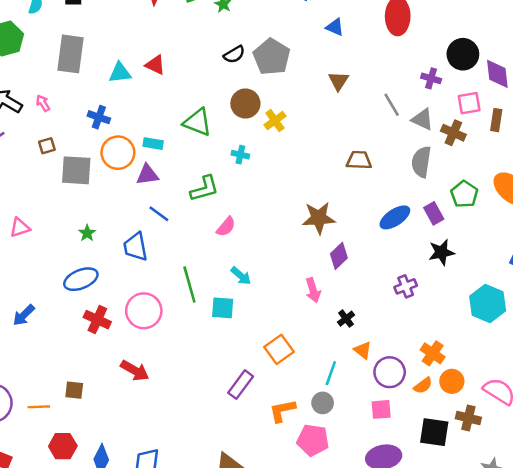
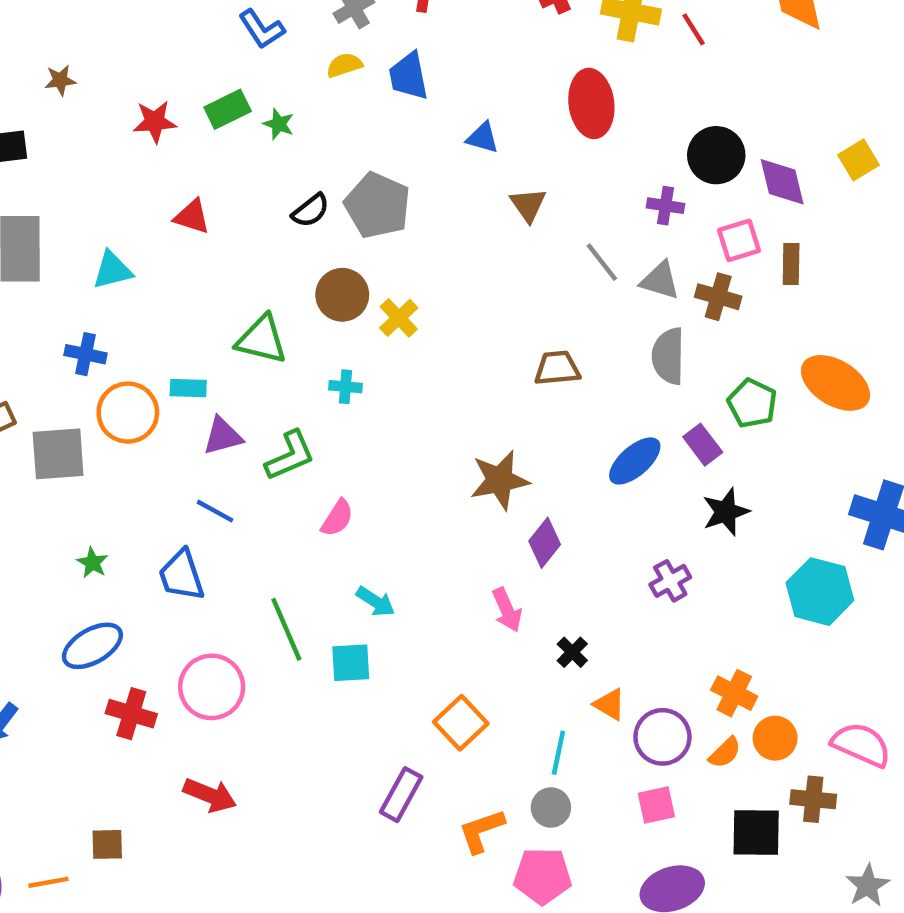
red triangle: (155, 65) -> (192, 217), moved
brown triangle: (338, 81) -> (528, 205), moved
purple triangle: (147, 175) -> (223, 436), moved

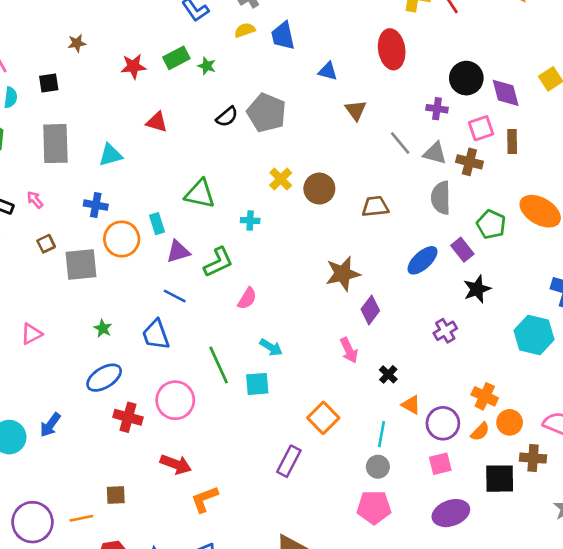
brown circle: (342, 295) -> (319, 189), moved
cyan rectangle: (188, 388) -> (157, 224), turned 72
orange L-shape: (481, 831) -> (204, 499), moved

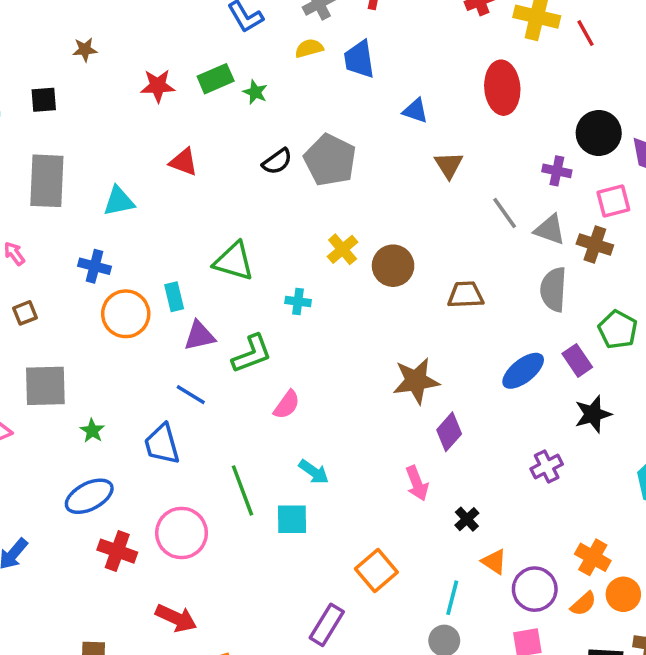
gray square: (81, 264) -> (45, 386), moved

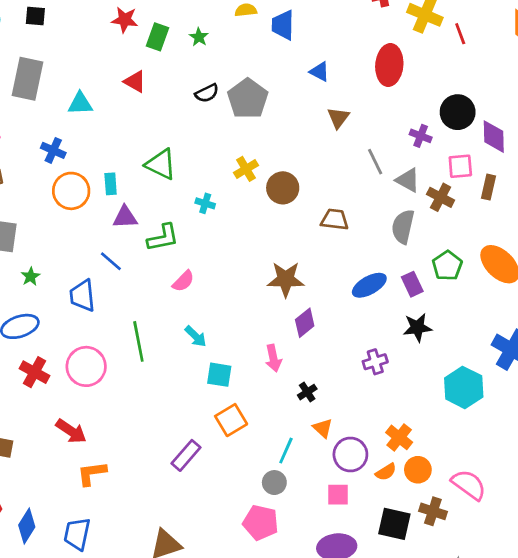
green rectangle: (216, 79) -> (157, 37), moved, turned -56
cyan square: (292, 519) -> (219, 375), moved

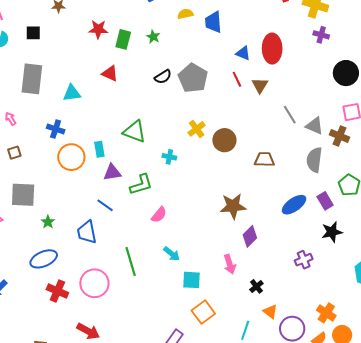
red line: (460, 34) -> (237, 79), moved
red ellipse: (389, 65) -> (272, 49), moved
purple cross: (421, 136) -> (321, 35), moved

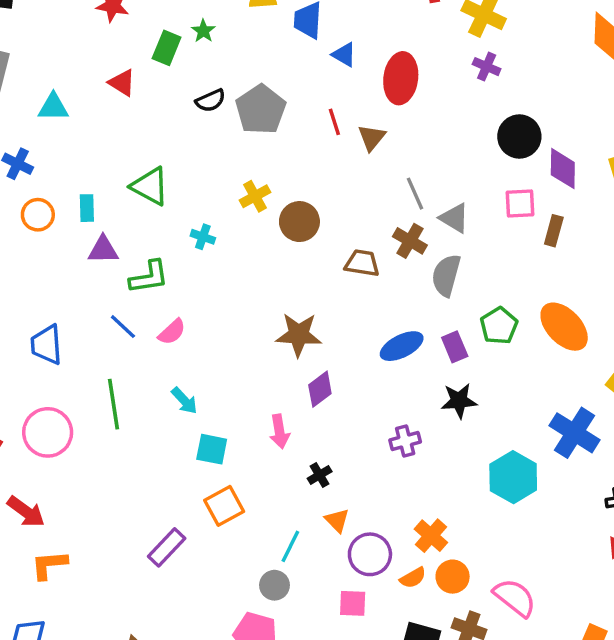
green rectangle: (123, 39) -> (167, 48), moved
blue triangle: (243, 53) -> (344, 55), moved
brown cross: (340, 136) -> (410, 241), moved
orange circle: (71, 157) -> (38, 215), size x0.7
blue line: (105, 205) -> (123, 327), moved

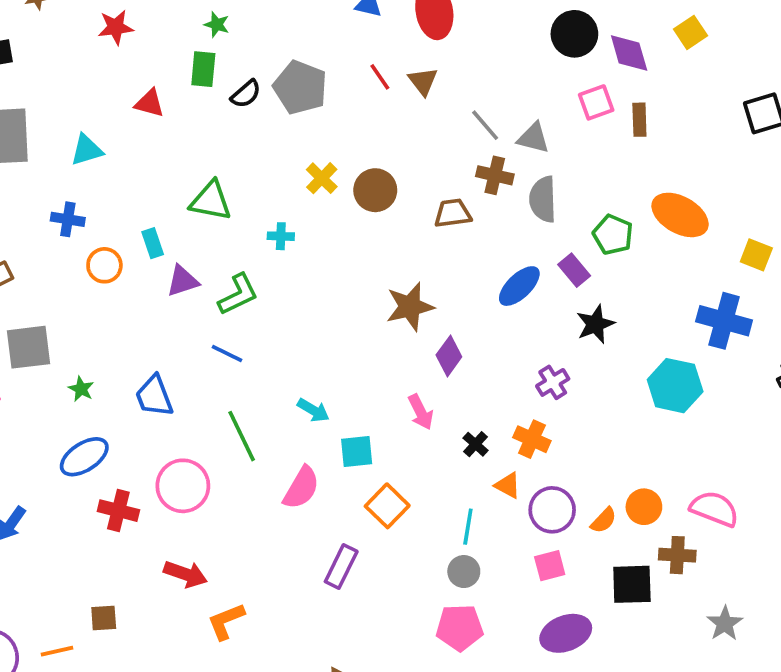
green rectangle: (167, 48) -> (203, 69), moved
pink semicircle: (172, 332) -> (301, 488), moved, size x1.4
orange cross: (431, 536) -> (532, 439), moved

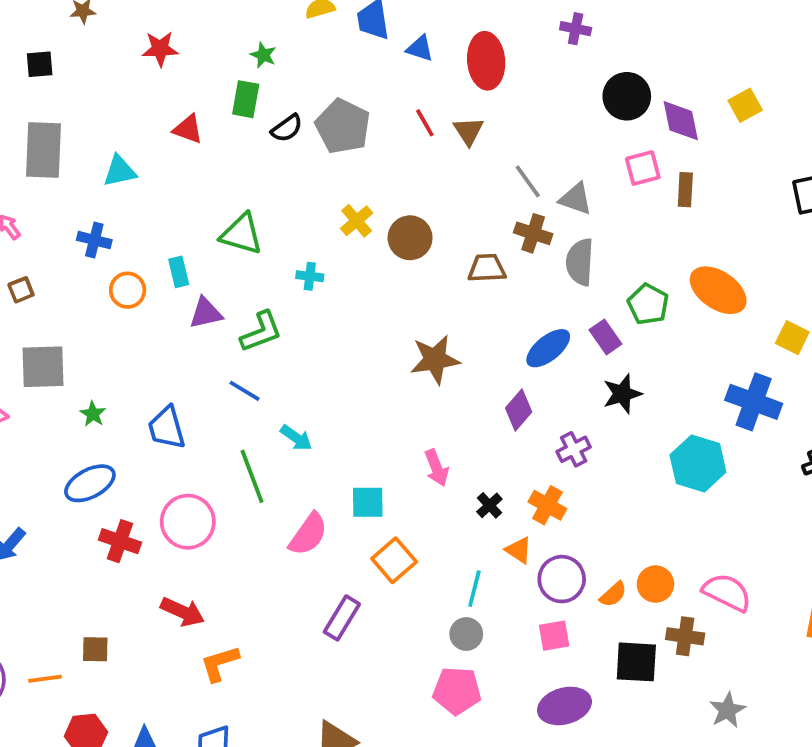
purple diamond: (449, 356) -> (519, 410), moved
cyan arrow: (313, 410) -> (296, 438), moved

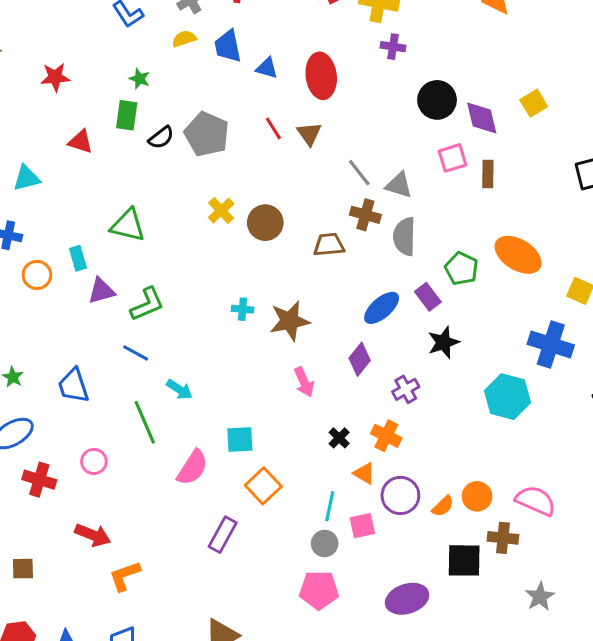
cyan cross: (310, 276) -> (243, 309), moved
pink arrow: (437, 468) -> (304, 382), moved
pink circle: (188, 522) -> (94, 461), size x0.6
pink square: (554, 636) -> (362, 526), moved

